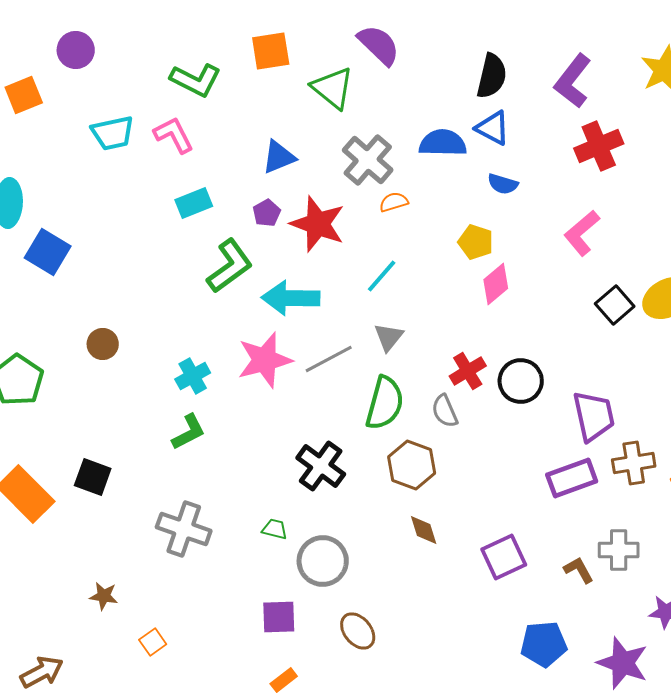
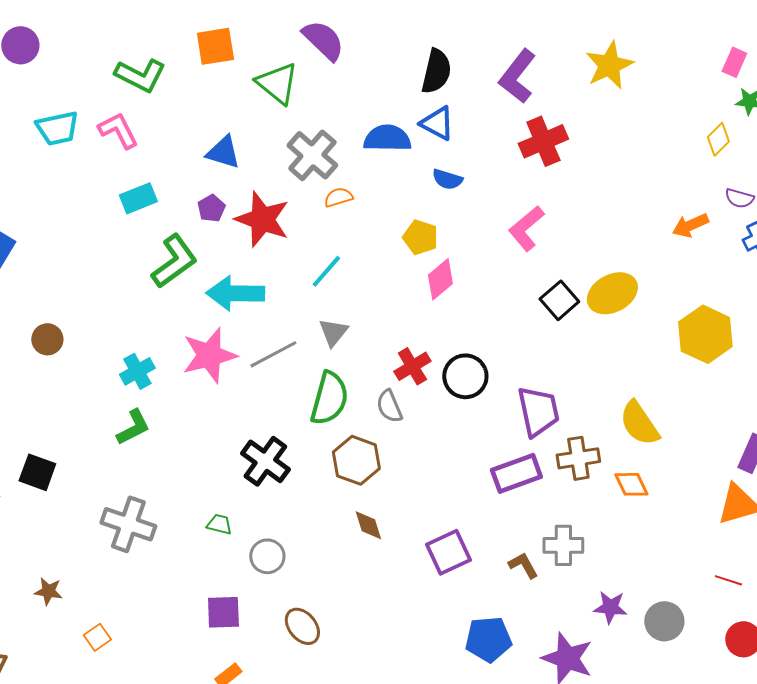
blue triangle: (279, 157) -> (223, 152), turned 39
gray circle: (323, 561) -> (267, 556), size x0.7

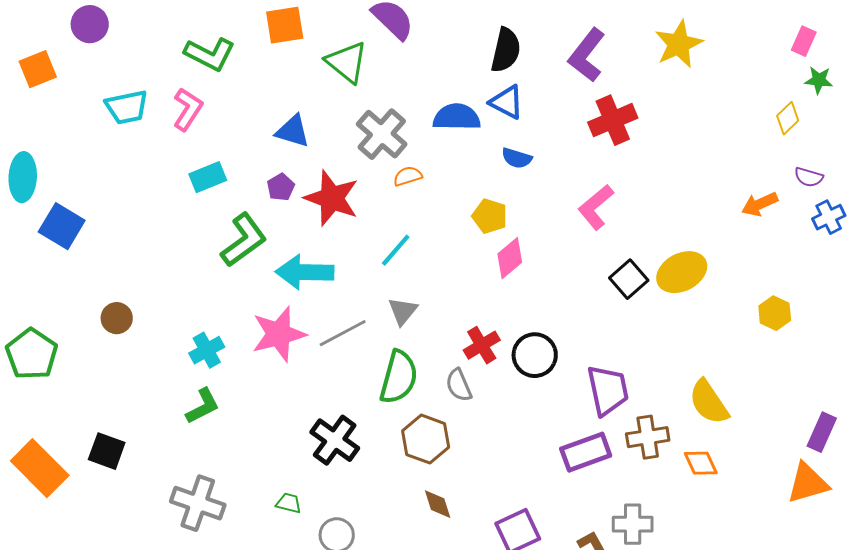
pink L-shape: (118, 130) -> (188, 109), turned 60
yellow hexagon: (705, 334) -> (775, 313), size x0.6

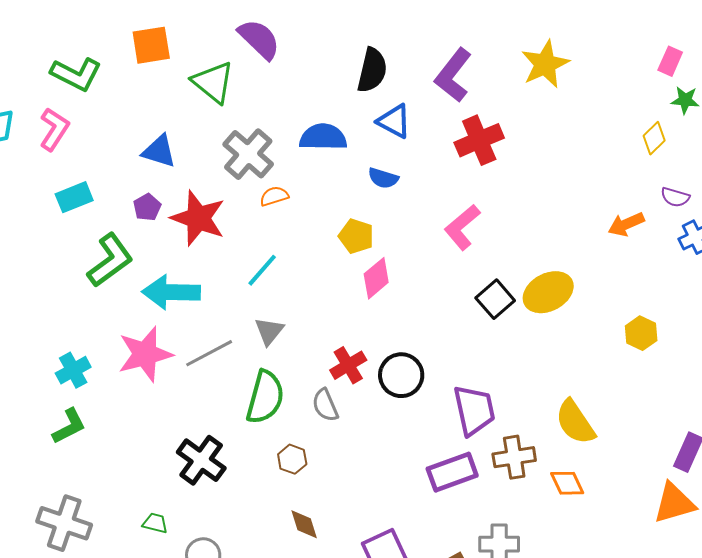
blue triangle: (507, 102) -> (394, 121), moved
brown hexagon: (426, 439) -> (292, 459), size x0.6

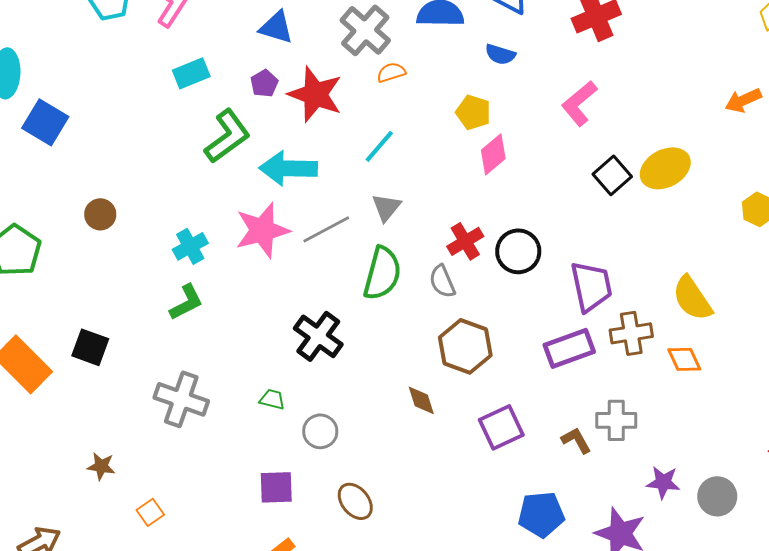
brown hexagon: (292, 459) -> (465, 346), moved, size x1.8

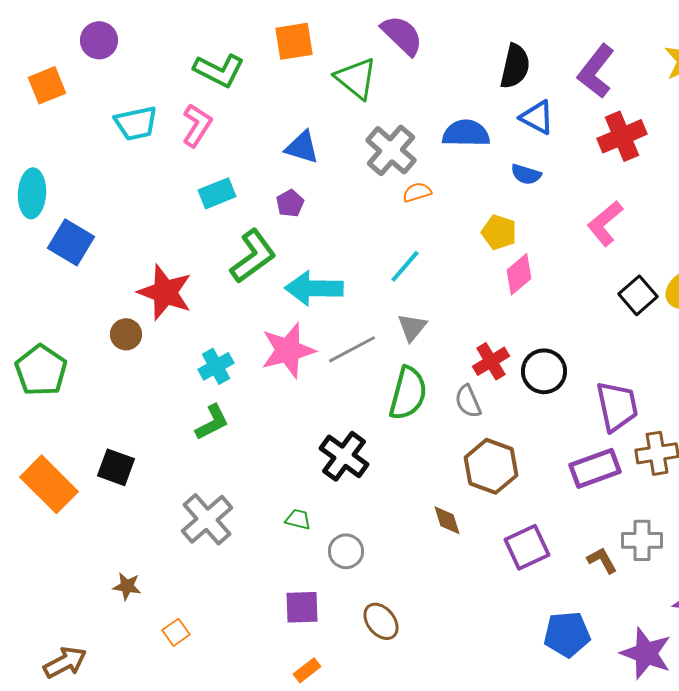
red star: (315, 94) -> (165, 292), moved
gray cross: (181, 399) -> (207, 519), turned 30

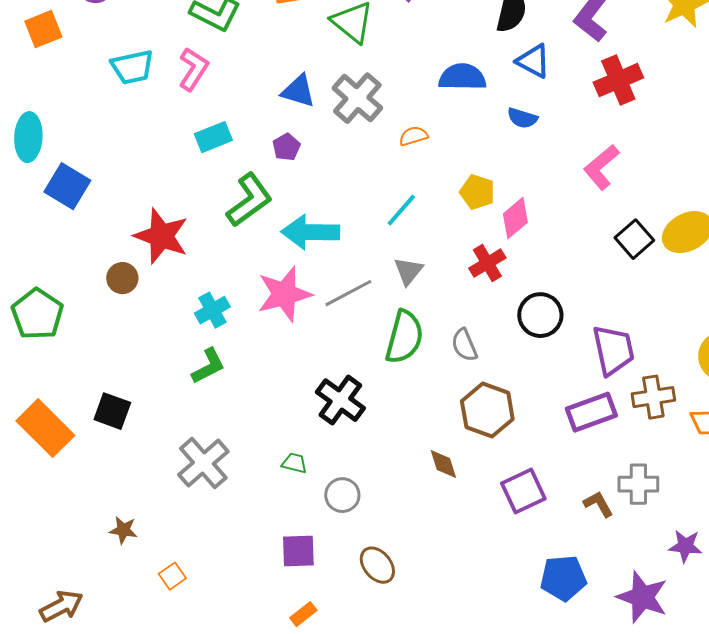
gray cross: (391, 150) -> (357, 98), moved
yellow pentagon: (499, 232) -> (477, 192), moved
red cross: (491, 361) -> (487, 263), moved

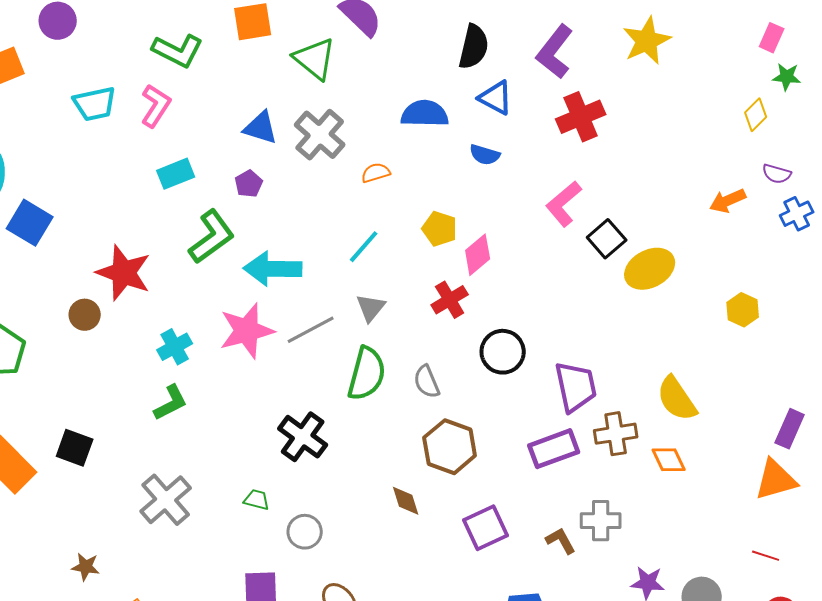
black square: (634, 239) -> (607, 239), moved

